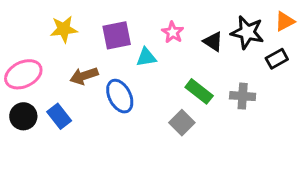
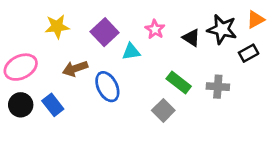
purple square: (117, 35) -> (105, 32), turned -32

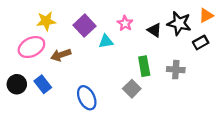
pink ellipse: (21, 67) -> (31, 47), moved
green rectangle: (179, 82) -> (144, 66), turned 42
blue ellipse: (107, 87) -> (87, 98), moved

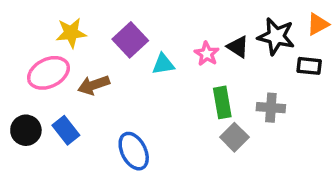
pink star: (125, 23) -> (207, 54), moved
black rectangle: (201, 43) -> (309, 66), turned 35
gray square: (132, 89) -> (234, 137), moved

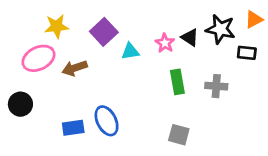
blue rectangle: (66, 130) -> (73, 128), moved, turned -60
gray square: (234, 137) -> (179, 135), moved, turned -30

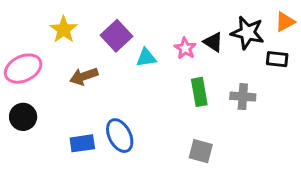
yellow star: (57, 26) -> (64, 30), turned -30
pink ellipse: (39, 58) -> (23, 69), moved

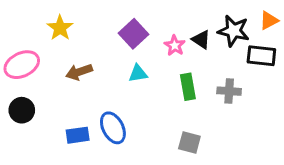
purple square: (117, 36) -> (134, 34), moved
cyan triangle: (146, 58) -> (138, 73), moved
black rectangle: (277, 59) -> (261, 56), size x1.4

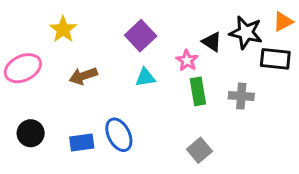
pink star: (175, 45) -> (187, 60), moved
black circle: (22, 110) -> (31, 133), moved
gray square: (189, 143) -> (199, 150), turned 35

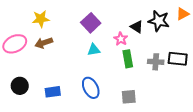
yellow star: (63, 29) -> (41, 19), turned 30
black rectangle: (275, 59) -> (178, 59), moved
brown arrow: (83, 76) -> (44, 43), moved
blue ellipse: (119, 135) -> (91, 88), moved
gray square: (199, 150) -> (129, 97), turned 35

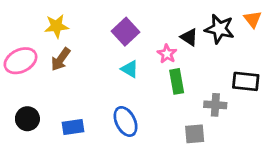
orange triangle: (183, 14) -> (253, 19), turned -40
brown arrow: (44, 43) -> (61, 59), turned -36
cyan triangle: (94, 50) -> (130, 69), turned 40
gray cross: (156, 62) -> (215, 105), moved
gray square: (129, 97) -> (195, 134), moved

